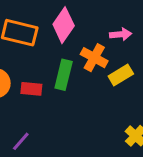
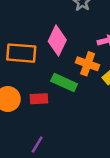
green rectangle: (64, 75) -> (64, 82), turned -70

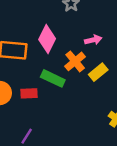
orange cross: (88, 64) -> (75, 61), turned 30

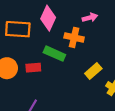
orange cross: (75, 61) -> (74, 37), turned -36
yellow rectangle: (98, 72) -> (93, 71), moved

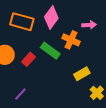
red rectangle: (33, 68) -> (29, 59), turned -56

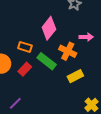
orange rectangle: (22, 22) -> (25, 47), moved, size x0.6
yellow rectangle: (82, 74) -> (75, 76), moved

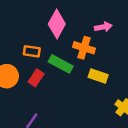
yellow rectangle: (75, 76) -> (98, 76), turned 56

